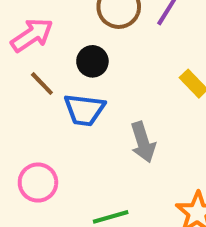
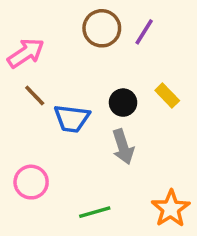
black circle: (92, 61) -> (123, 103), moved

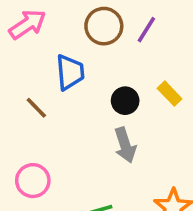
pink arrow: (26, 53) -> (27, 24), moved
brown line: (35, 95) -> (36, 108), moved
blue trapezoid: (72, 118) -> (70, 72), moved, turned -102

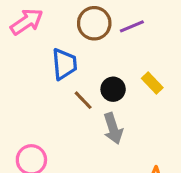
purple line: (146, 30) -> (132, 26), turned 35
brown line: (36, 108) -> (83, 100), moved

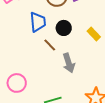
black circle: (113, 89) -> (64, 28), moved

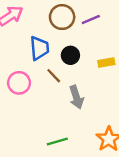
yellow rectangle: (94, 34) -> (106, 62), turned -56
pink circle: (17, 83) -> (19, 83), moved

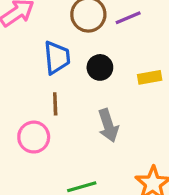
brown line: (54, 76) -> (55, 104), moved, turned 42
pink circle: (19, 83) -> (34, 137), moved

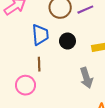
gray arrow: (108, 125) -> (86, 78), moved

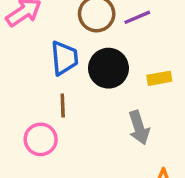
black circle: (67, 41) -> (108, 68), size x1.5

